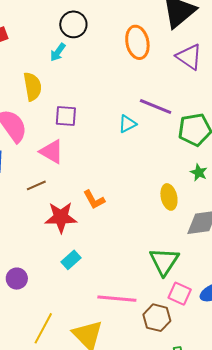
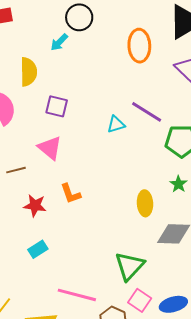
pink triangle: (52, 152) -> (50, 148), moved
red star: (61, 217) -> (35, 206), size x0.7

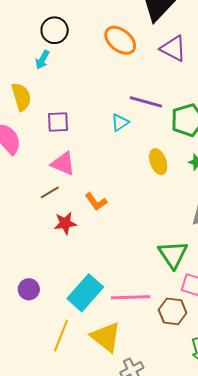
orange ellipse: (139, 46) -> (120, 40), turned -32
brown line: (16, 170) -> (50, 192), moved
yellow ellipse: (145, 203) -> (158, 162), moved
cyan rectangle: (38, 249) -> (85, 293), moved, size x1.8

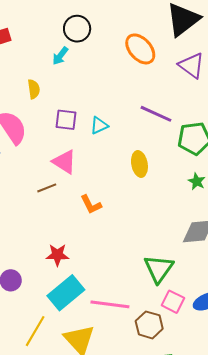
yellow semicircle: (21, 97) -> (34, 89), size x0.7
cyan triangle: (120, 123) -> (99, 125), moved
yellow ellipse: (158, 162) -> (139, 164), moved
red star: (65, 223) -> (57, 255), moved

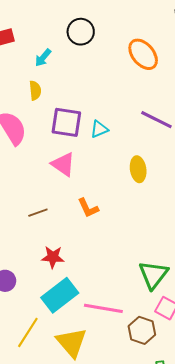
cyan arrow: (60, 56) -> (43, 58), moved
purple square: (66, 120) -> (66, 122), size x1.4
brown line: (47, 188) -> (38, 213), moved

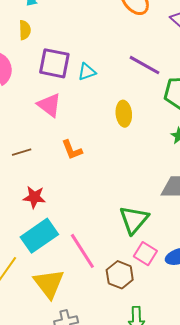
pink line: (103, 308) -> (82, 251), turned 45

